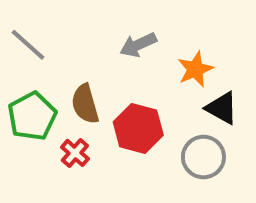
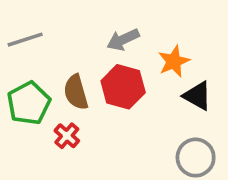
gray line: (28, 45) -> (25, 40), turned -60
red hexagon: (138, 128) -> (123, 87), moved
gray circle: (203, 157) -> (196, 158), moved

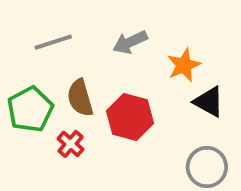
gray line: (25, 40) -> (53, 42), moved
red hexagon: (123, 87) -> (130, 117), moved

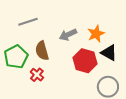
gray arrow: (130, 42) -> (68, 35), moved
red hexagon: (130, 117) -> (85, 61), moved

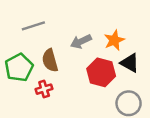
red cross: (37, 75) -> (44, 89), turned 32

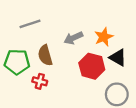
green pentagon: (19, 68) -> (17, 62), turned 30
red cross: (44, 89) -> (40, 81), turned 32

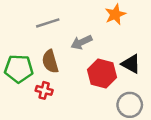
gray line: (30, 24) -> (48, 23), moved
orange star: (104, 37) -> (115, 14), moved

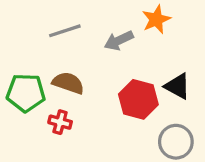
gray arrow: (82, 42) -> (119, 41), moved
brown semicircle: (50, 61) -> (68, 83), turned 125

